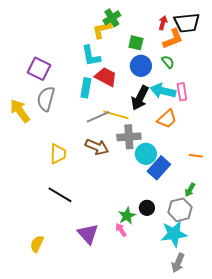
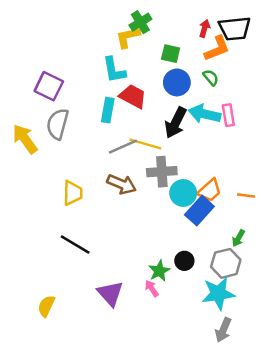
orange trapezoid: (167, 119) -> (210, 190), moved

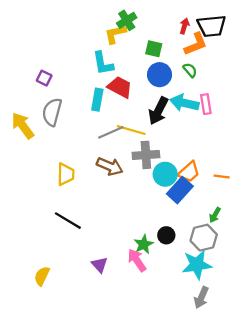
purple square: (49, 86) -> (44, 78), size x0.6
pink arrow: (152, 288) -> (137, 260), size x1.5
purple triangle: (110, 293) -> (100, 265), size x0.7

